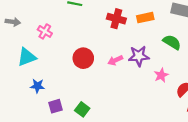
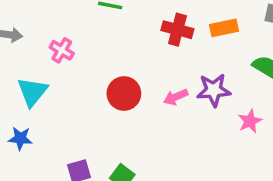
cyan triangle: (27, 57) -> (32, 92), turned -30
blue star: (37, 86) -> (20, 138), moved

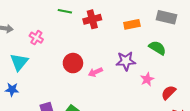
red cross: (177, 30) -> (92, 19), moved, turned -30
pink arrow: (176, 97) -> (95, 72), moved

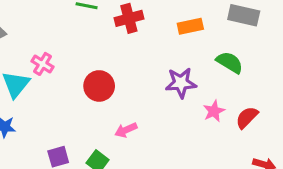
pink cross: (36, 38) -> (43, 64), moved
pink arrow: (95, 72) -> (126, 130), moved
red semicircle: (169, 93) -> (247, 117), moved

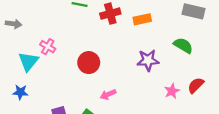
orange rectangle: (190, 26) -> (142, 19), moved
pink star: (214, 111) -> (172, 91), moved

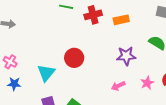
pink cross: (48, 47) -> (10, 62), moved
cyan triangle: (28, 61) -> (46, 73), moved
pink arrow: (108, 94) -> (118, 86), moved

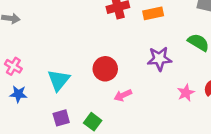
red circle: (74, 58) -> (105, 69), moved
pink arrow: (118, 86) -> (123, 95), moved

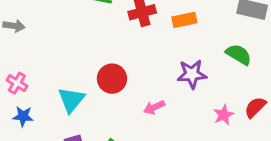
red circle: (105, 69) -> (112, 79), moved
pink arrow: (123, 95) -> (154, 107), moved

